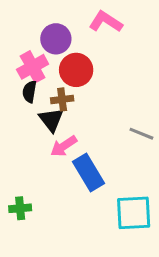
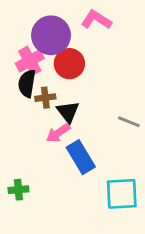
purple circle: (56, 39) -> (51, 35), size x1.4
black semicircle: (29, 92) -> (27, 83), size x1.4
brown cross: (62, 99) -> (45, 98), moved
black triangle: (51, 120) -> (68, 112), moved

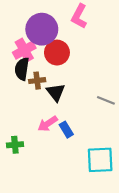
pink L-shape: (96, 20) -> (79, 16), turned -95
pink arrow: (58, 133) -> (48, 124), moved
blue rectangle: (81, 157) -> (66, 130), size x0.6
green cross: (18, 190) -> (15, 145), moved

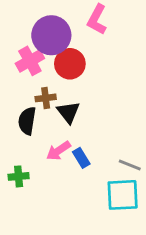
black semicircle: (22, 69) -> (27, 121), moved
gray line: (106, 100) -> (130, 165), moved

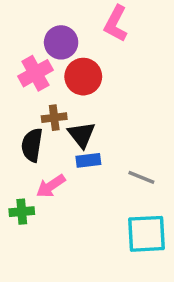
purple circle: (51, 35) -> (61, 42), size x0.7
pink arrow: (58, 151) -> (51, 186), moved
blue rectangle: (81, 158) -> (88, 160), moved, turned -66
gray line: (130, 165) -> (141, 177), moved

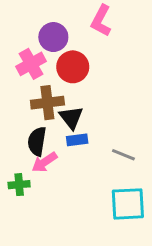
brown cross: (54, 118) -> (47, 103), size x1.5
black semicircle: (32, 145) -> (37, 141), moved

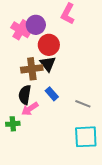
pink cross: (31, 64) -> (21, 30), moved, turned -30
black triangle: (71, 118) -> (48, 64), moved
blue rectangle: (77, 140) -> (52, 94), turned 56

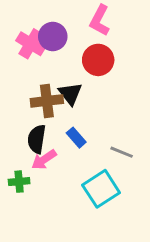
red circle: (49, 45) -> (98, 60), moved
cyan square: (86, 137) -> (101, 189), moved, turned -30

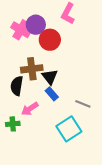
red circle: (98, 60) -> (50, 40), moved
black triangle: (70, 94) -> (50, 77), moved
black semicircle: (37, 139) -> (17, 86), moved

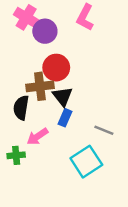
pink cross: (21, 30) -> (26, 17), moved
red circle: (50, 40) -> (56, 68), moved
blue rectangle: (52, 94) -> (65, 118), turned 64

